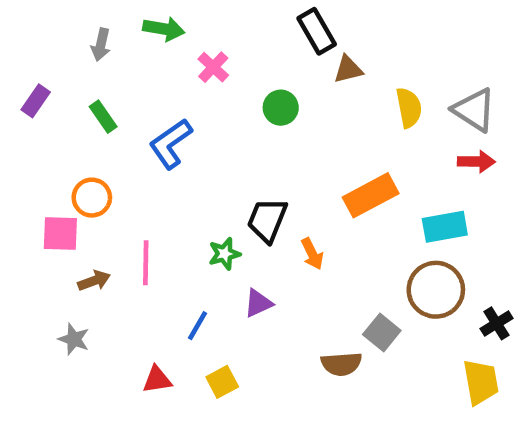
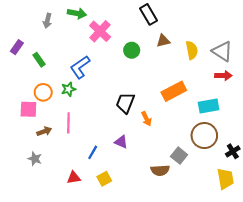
pink cross: (213, 67) -> (100, 31), size x1.5
brown triangle: (348, 69) -> (163, 41), moved
green rectangle: (103, 117) -> (39, 60), moved
green star: (224, 254) -> (68, 89), moved
purple triangle: (258, 303) -> (121, 142), turned 48

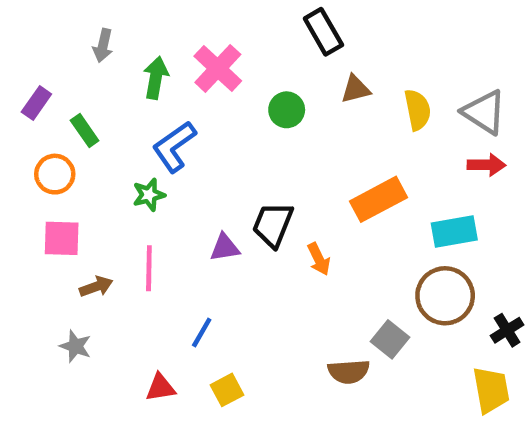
green arrow: (77, 13) -> (156, 78), moved, turned -90
orange circle: (43, 92) -> (55, 174), moved
purple triangle: (121, 142) -> (225, 248), moved, turned -32

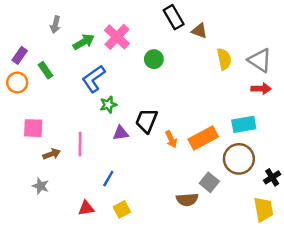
green arrow: (156, 78) -> (84, 42), turned 50
brown triangle: (356, 89) -> (199, 31), moved, turned 35
orange circle: (55, 174) -> (17, 83), moved
green star: (149, 195) -> (108, 105), moved
orange rectangle: (378, 199) -> (203, 138), moved

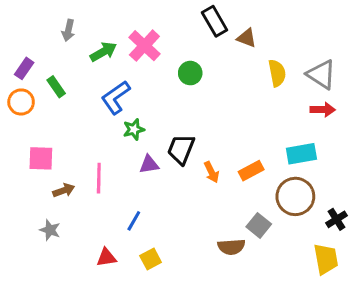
orange rectangle: (203, 138) -> (251, 171), size x0.7

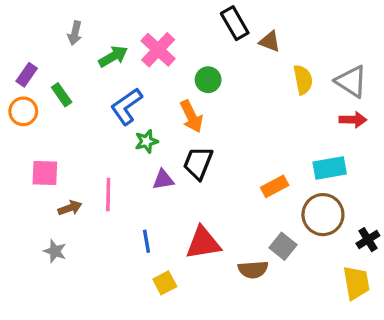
orange arrow: (212, 172) -> (191, 116), moved, size x1.4
blue line: (134, 221) -> (146, 241), turned -40
red triangle: (106, 257) -> (203, 243), moved, size x1.6

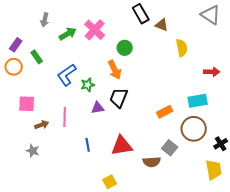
gray triangle: (351, 81) -> (211, 15), moved
blue L-shape: (126, 106) -> (67, 75), moved
yellow square: (165, 283) -> (110, 182), moved

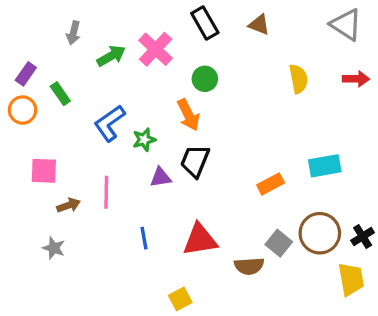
black rectangle: (141, 14) -> (205, 23), moved
brown triangle: (162, 25) -> (259, 25), moved
red arrow: (212, 72) -> (356, 79), moved
brown circle: (194, 129) -> (320, 233), moved

